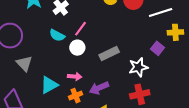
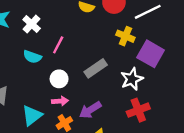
yellow cross: (175, 32) -> (125, 36), moved, turned 35
white circle: (77, 48) -> (59, 79), moved
purple square: (157, 48) -> (151, 54), size x1.6

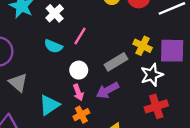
yellow cross: (125, 36) -> (143, 46), moved
purple square: (151, 54) -> (172, 51), turned -32
pink arrow: (60, 101) -> (78, 92), turned 70
purple arrow: (90, 110) -> (108, 90), moved

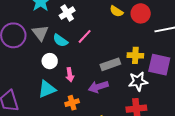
yellow cross: (143, 46) -> (135, 55), turned -35
white circle: (79, 70) -> (50, 61), moved
gray triangle: (18, 83) -> (40, 33), moved
pink arrow: (78, 92) -> (70, 75), moved

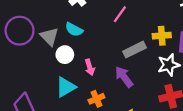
gray triangle: (40, 33) -> (49, 37), moved
pink line: (85, 36) -> (120, 14), moved
purple arrow: (98, 87) -> (124, 77), turned 78

